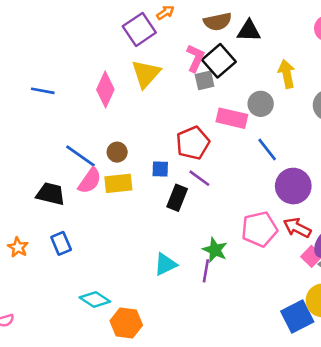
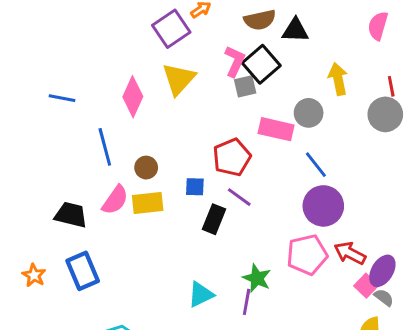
blue line: (81, 156) -> (105, 147), moved, turned 40
purple circle: (293, 186) -> (323, 206), moved
blue rectangle: (61, 243) -> (83, 271), size x1.4

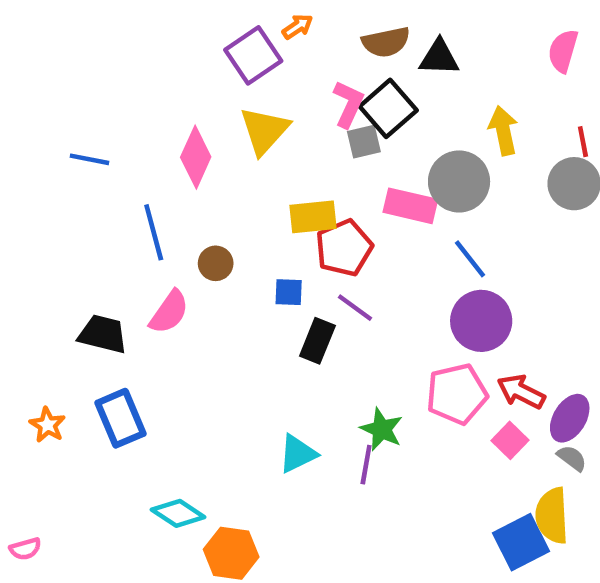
gray circle: (309, 113) -> (459, 181), size x1.4
yellow rectangle: (148, 203) -> (313, 217), moved
pink square: (366, 286) -> (510, 440), moved

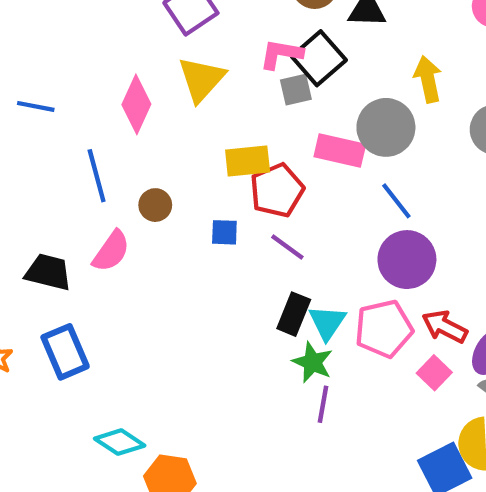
pink L-shape: (348, 104) -> (281, 54), turned -105
black rectangle: (317, 341) -> (294, 314), moved
cyan triangle: (297, 454) -> (327, 322), moved, turned -30
purple line: (366, 465) -> (323, 404), moved

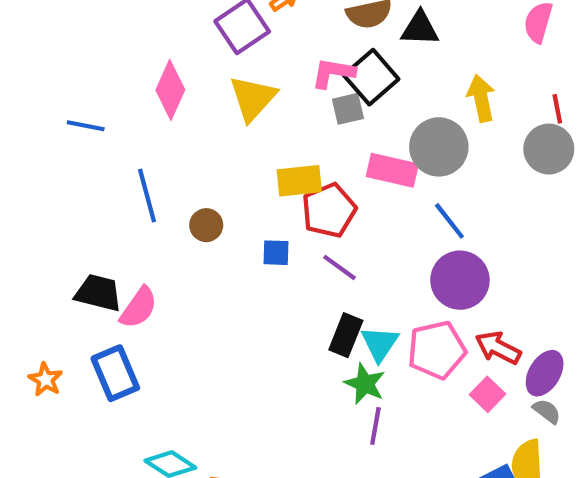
pink diamond: (136, 104) -> (170, 90), moved
pink semicircle: (111, 251) -> (139, 308), moved

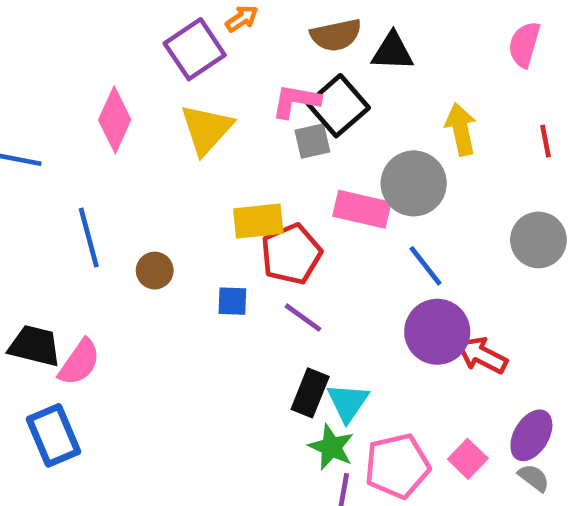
gray circle: (549, 149) -> (538, 240), moved
red arrow: (498, 348) -> (482, 355), moved
pink pentagon: (437, 350) -> (397, 466), moved

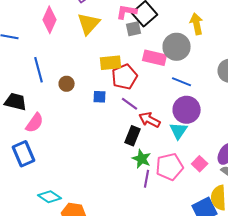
blue line: (425, 266) -> (182, 82), turned -30
black trapezoid: (35, 346) -> (16, 102), moved
red arrow: (482, 355) -> (150, 120), moved
cyan triangle: (348, 402) -> (179, 131), moved

